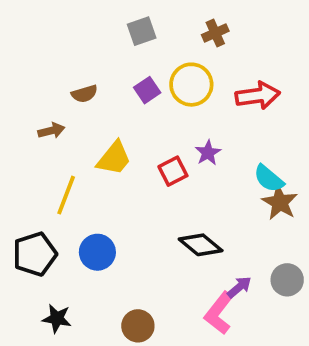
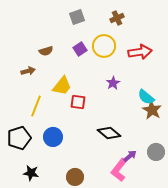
red square: (173, 171) -> (78, 102), moved, turned 35

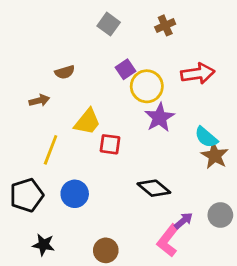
gray square: (77, 17) -> (109, 24), turned -35
yellow circle: (104, 46) -> (147, 86), moved
purple square: (80, 49) -> (126, 69), moved
purple star: (113, 83) -> (160, 117), size x1.5

